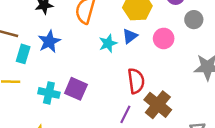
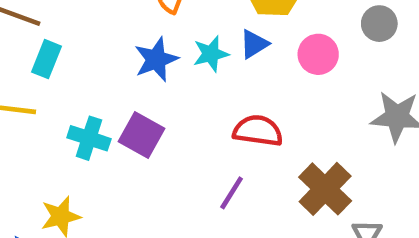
blue star: (49, 42) -> (156, 59), moved
red semicircle: (136, 81) -> (258, 131), turned -80
brown cross: (158, 105) -> (325, 189), moved

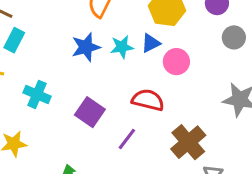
pink circle: (318, 54) -> (176, 62), moved
purple square: (141, 135) -> (90, 112), moved

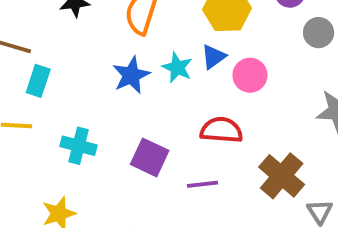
cyan star: (122, 47) -> (177, 68), turned -30
purple line: (127, 139) -> (202, 184), turned 55

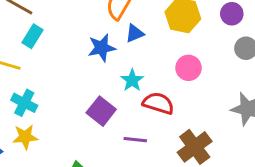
blue triangle: (213, 57) -> (135, 33), moved
cyan star: (177, 68) -> (132, 80), moved
cyan cross: (79, 146) -> (24, 103), moved

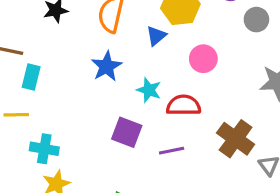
blue triangle: (135, 33) -> (156, 36), moved

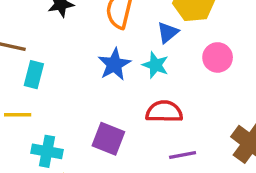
cyan star: (149, 90) -> (155, 65), moved
red semicircle: (184, 105) -> (164, 112), moved
purple square: (127, 132) -> (108, 139), moved

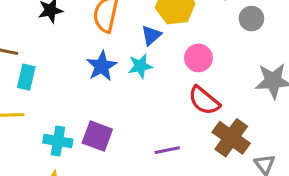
cyan star: (155, 65) -> (140, 66), turned -30
red semicircle: (164, 112) -> (204, 100), moved, turned -140
cyan cross: (47, 151) -> (58, 141), moved

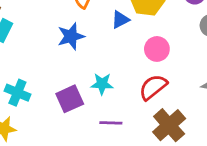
cyan star: (140, 66) -> (102, 84), moved
red semicircle: (204, 100) -> (153, 87), turned 88
purple square: (97, 136) -> (70, 99), moved, turned 32

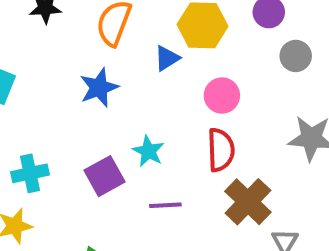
cyan star: (102, 84) -> (148, 151), turned 30
red semicircle: (153, 87) -> (221, 150), turned 132
cyan cross: (17, 93) -> (30, 173), turned -30

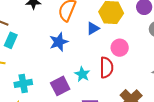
red semicircle: (221, 150) -> (106, 67), moved

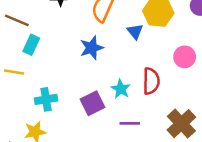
blue triangle: (93, 28) -> (135, 31), turned -40
pink circle: (120, 48) -> (185, 57), moved

